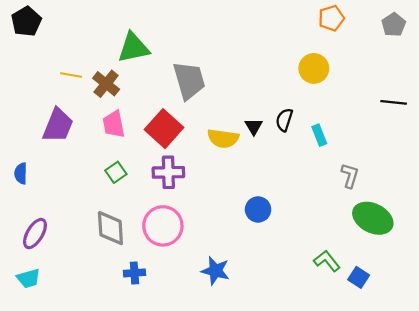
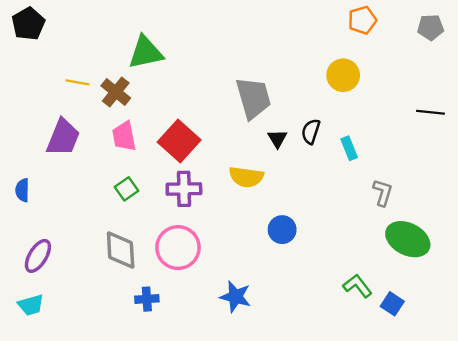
gray pentagon: (394, 25) -> (431, 27), turned 30
gray trapezoid: (189, 80) -> (253, 98), moved
yellow semicircle: (223, 138) -> (246, 177), moved

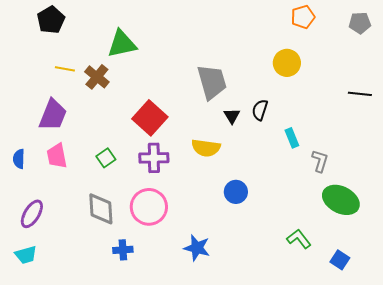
black pentagon: (28, 24) -> (51, 20), moved
pink trapezoid: (124, 136) -> (57, 156), moved
cyan rectangle: (349, 148) -> (292, 138), moved
blue square: (392, 304) -> (340, 260), moved

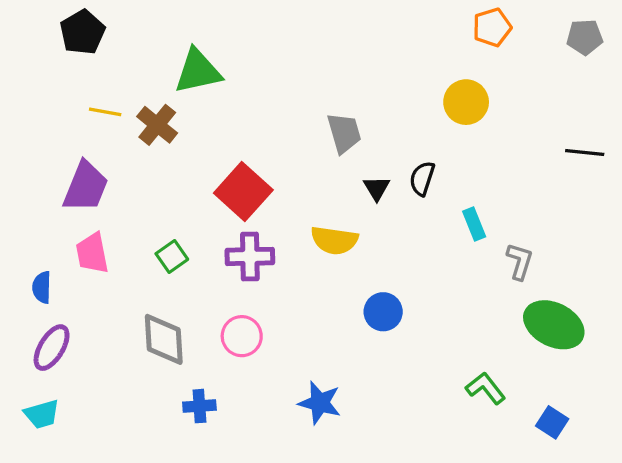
gray trapezoid: (212, 82) -> (344, 133), size x0.7
blue semicircle: (19, 159) -> (42, 287), moved
pink circle: (149, 207) -> (242, 336), size x0.7

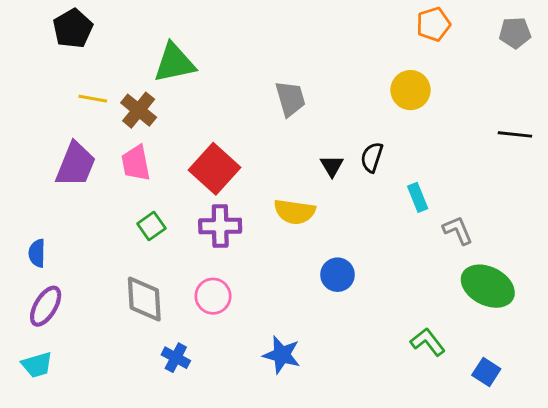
gray trapezoid: (344, 133) -> (290, 99), moved
pink trapezoid: (92, 253) -> (136, 163), moved
gray L-shape: (520, 261) -> (458, 230), turned -40
blue cross: (199, 406) -> (176, 358), turned 32

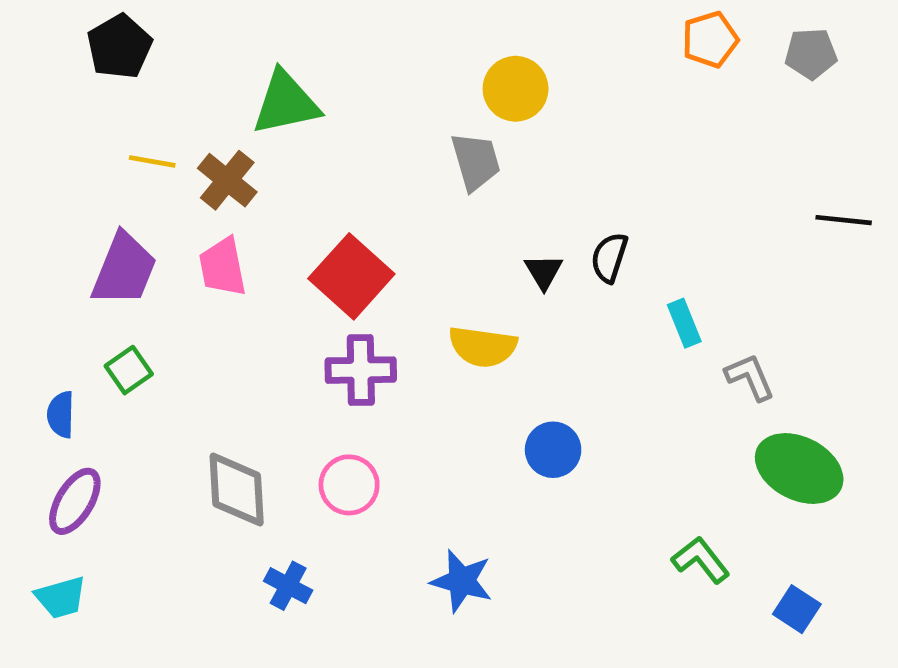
gray pentagon: (515, 33) -> (811, 54), moved
yellow circle: (410, 90) -> (516, 89), moved
green square: (151, 226) -> (129, 370), moved

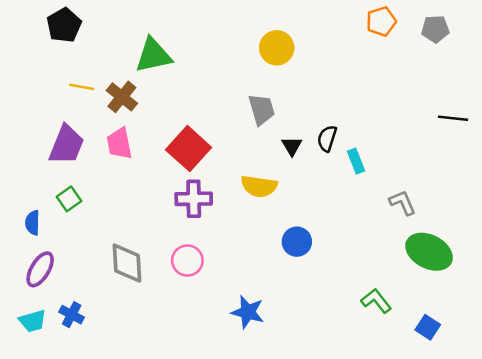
gray trapezoid: (476, 161) -> (262, 109), moved
cyan rectangle: (684, 323) -> (356, 161), moved
blue cross: (288, 586) -> (72, 315), moved

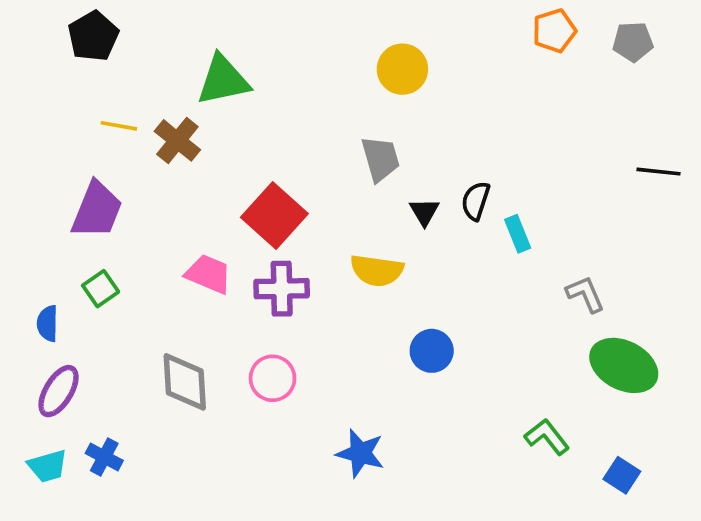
pink trapezoid: (119, 143) -> (209, 274), moved, turned 124

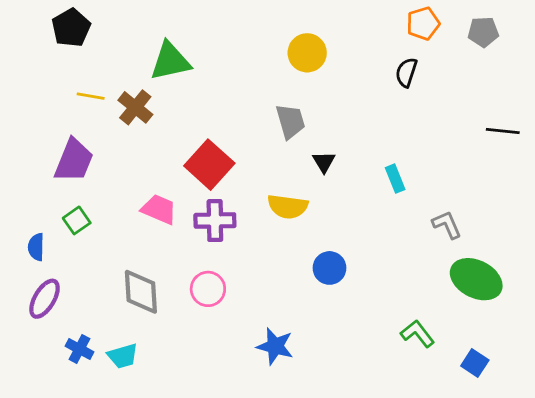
black semicircle: (476, 201) -> (406, 72), moved
cyan trapezoid: (48, 466) -> (123, 356), moved

